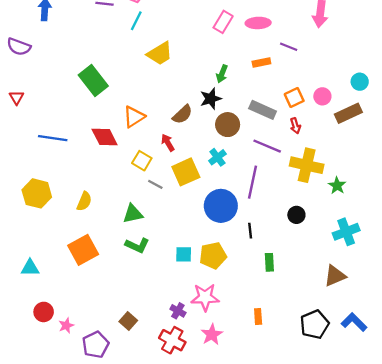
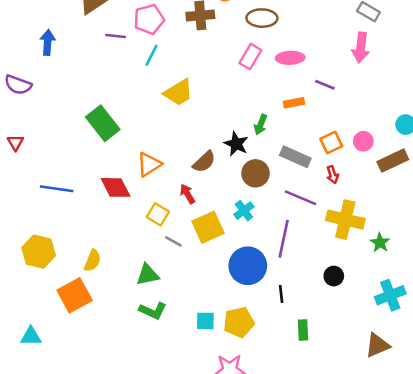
green arrow: (222, 74) -> (261, 125), moved
black star: (211, 99) -> (236, 144), turned -30
orange square: (83, 250) -> (75, 295), moved

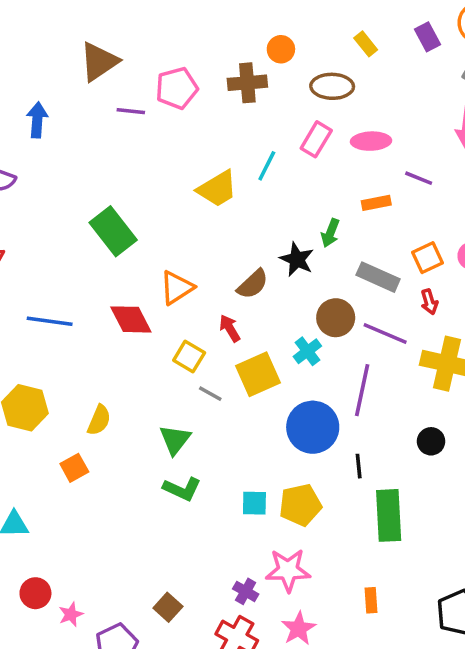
cyan line: (152, 55) -> (267, 166), moved
brown circle: (255, 173) -> (336, 318), moved
green triangle: (148, 275) -> (175, 440), turned -40
orange square: (75, 295) -> (74, 468), size x0.6
green rectangle: (303, 330) -> (389, 515), size x1.8

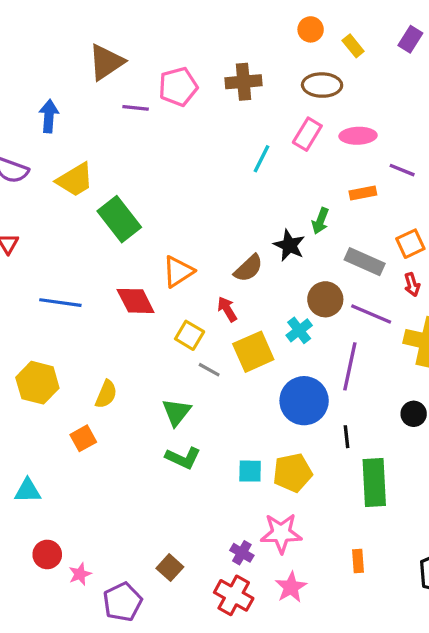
purple rectangle: (428, 37) -> (410, 39), turned 60
orange circle: (281, 49) -> (311, 29), moved
yellow trapezoid: (217, 189) -> (75, 180), moved

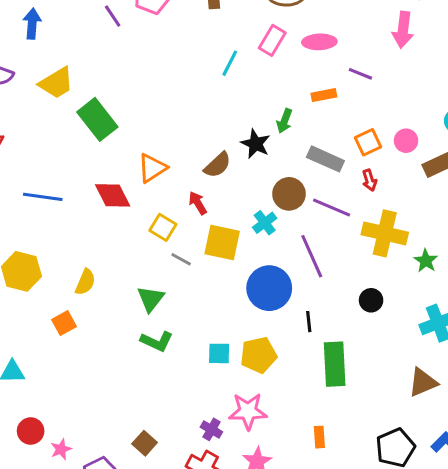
purple line: (136, 108) -> (113, 16), turned 50
yellow square: (253, 352) -> (222, 243), turned 36
purple line: (350, 366) -> (312, 256), turned -36

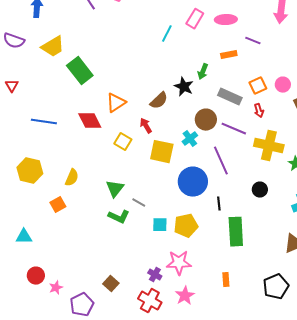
gray line: (181, 259) -> (139, 203), moved

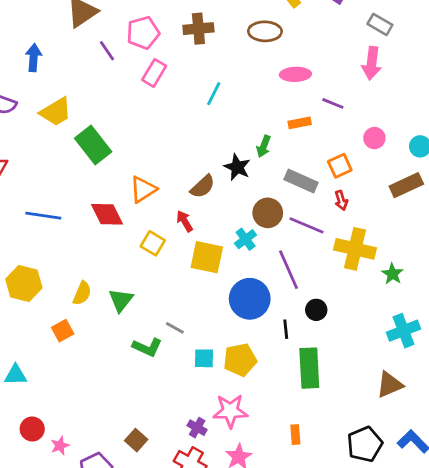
pink rectangle: (195, 19) -> (154, 73), moved
pink circle: (283, 85) -> (374, 138), moved
green triangle: (115, 189) -> (121, 300), moved
black circle: (260, 190) -> (316, 310), moved

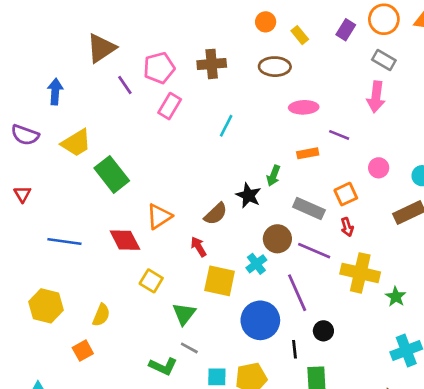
yellow square: (153, 243) -> (151, 281), moved
green triangle: (121, 300) -> (184, 314), moved

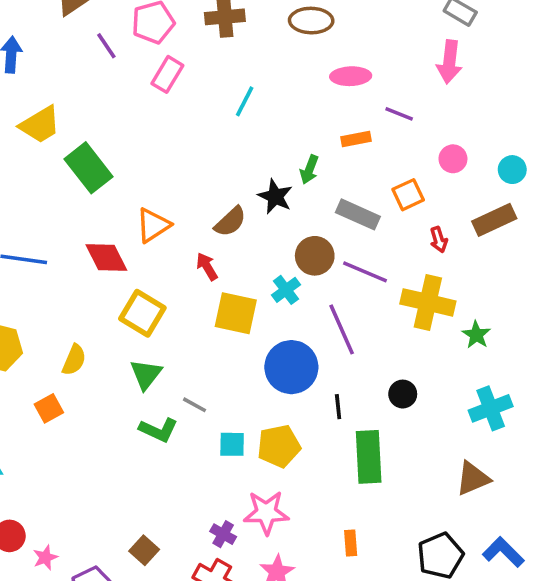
red arrow: (347, 227) -> (439, 240), moved
yellow square: (151, 281) -> (142, 313), size x1.4
green triangle: (184, 314) -> (146, 374), moved
black circle: (323, 331) -> (403, 394), moved

